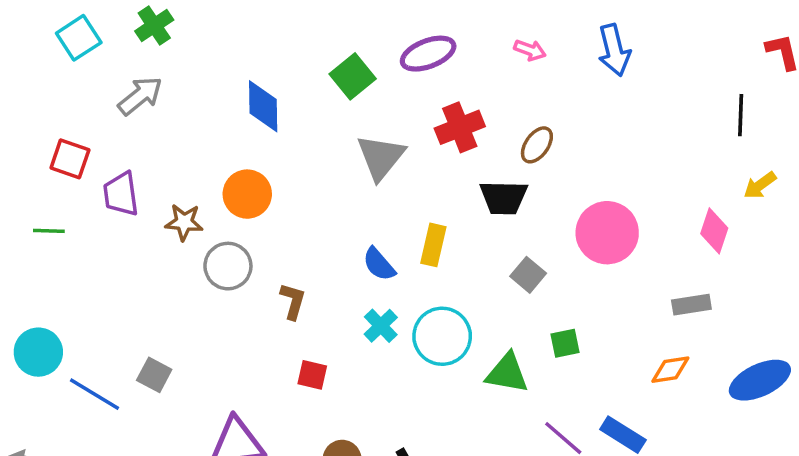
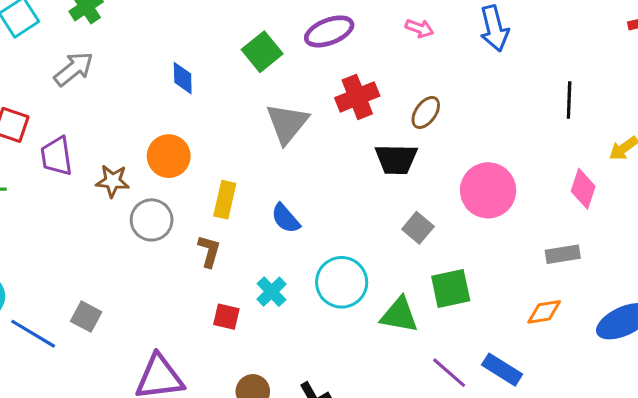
blue diamond: (263, 106) -> (183, 78), size x0.7
black line: (741, 115) -> (569, 100), moved
yellow rectangle: (433, 245) -> (225, 200), moved
cyan cross: (381, 326) -> (272, 292), moved
green square: (565, 343) -> (451, 289), size x1.5

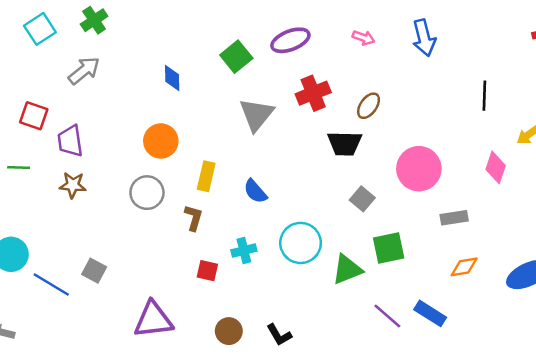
brown star: (113, 181) -> (73, 185), moved
gray rectangle: (563, 254) -> (454, 218), moved
cyan cross: (272, 292) -> (244, 251), turned 30
green triangle: (399, 315) -> (347, 269), turned -32

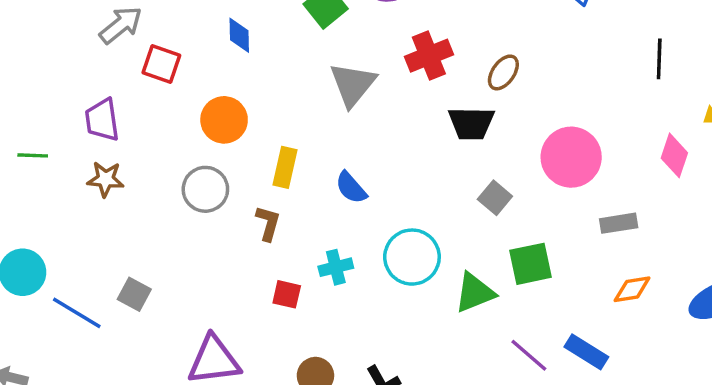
red square: (34, 116) -> (161, 64), moved

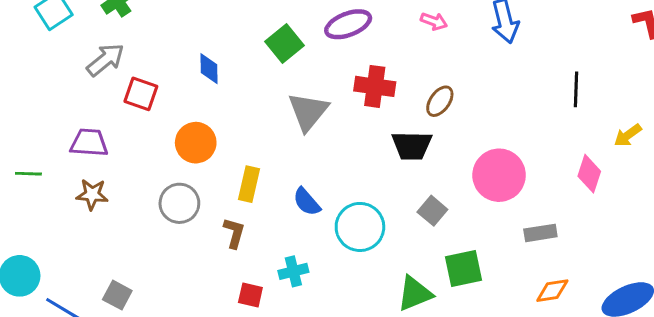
red cross: (429, 56) -> (375, 86), turned 30
purple trapezoid: (102, 120) -> (89, 143), turned 102
cyan circle: (412, 257) -> (360, 227), moved

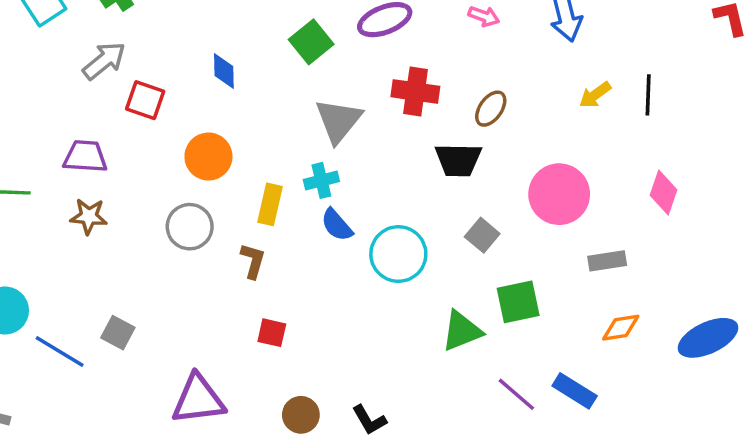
yellow arrow: (628, 135) -> (595, 95), moved
cyan cross: (293, 271) -> (321, 180), moved

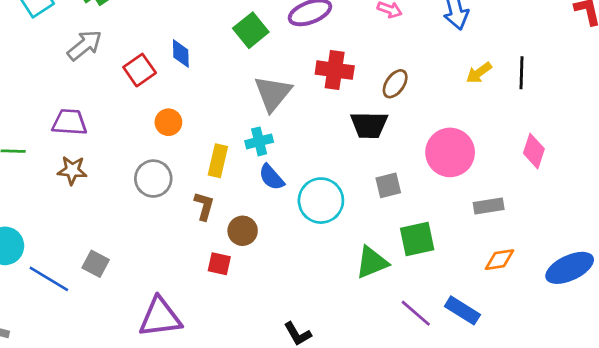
red square: (145, 100) -> (140, 70), moved, turned 36
orange circle: (208, 157) -> (168, 122), size x0.7
gray square: (482, 235) -> (388, 185), turned 36
brown circle: (301, 415) -> (243, 231), moved

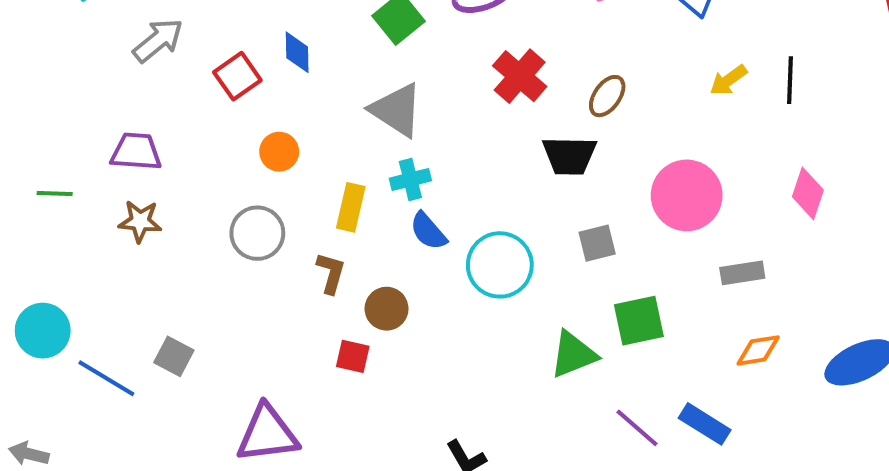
red cross: (335, 70) -> (520, 76), turned 33
gray triangle: (273, 93) -> (396, 110), moved, turned -36

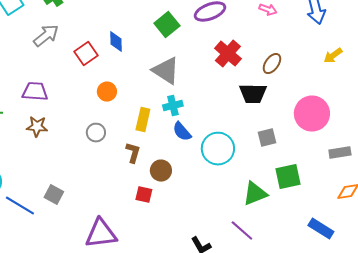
gray circle: (257, 233) -> (96, 133), size x0.7
purple line: (637, 428) -> (242, 231), moved

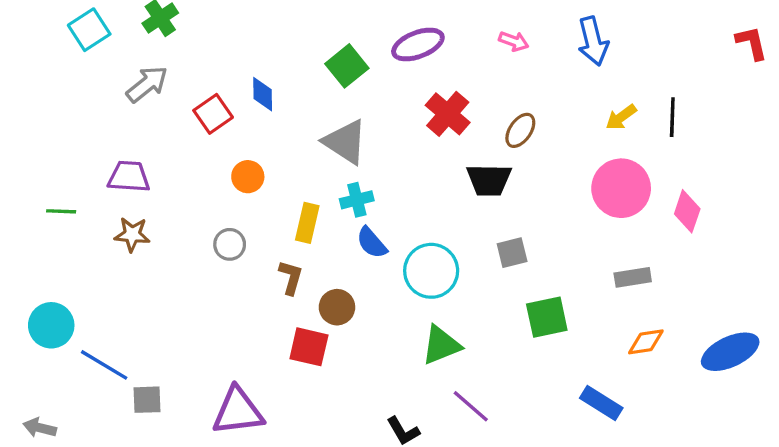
pink circle: (312, 114) -> (621, 188), moved
green triangle: (255, 194) -> (441, 345), moved
gray square: (54, 195) -> (147, 400), moved, turned -30
red square: (144, 195) -> (309, 347), size x1.4

